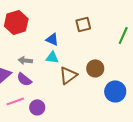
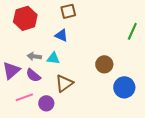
brown square: (83, 24) -> (68, 11), moved
cyan triangle: (52, 57) -> (53, 58), moved
brown triangle: (68, 75) -> (64, 83), moved

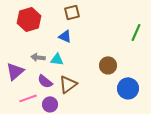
purple semicircle: (33, 75) -> (45, 81), moved

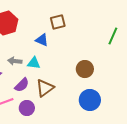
brown square: (72, 12) -> (58, 22), moved
purple semicircle: (45, 81) -> (22, 85), turned -84
blue circle: (128, 88) -> (90, 100), moved

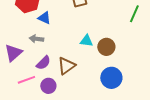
blue triangle: (42, 40) -> (44, 18), moved
cyan triangle: (34, 63) -> (86, 41), moved

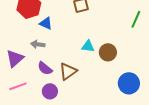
purple semicircle: (43, 63) -> (45, 68), turned 84
blue circle: (111, 78) -> (129, 83), moved
pink line: (26, 80) -> (18, 86), moved

